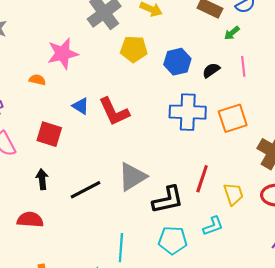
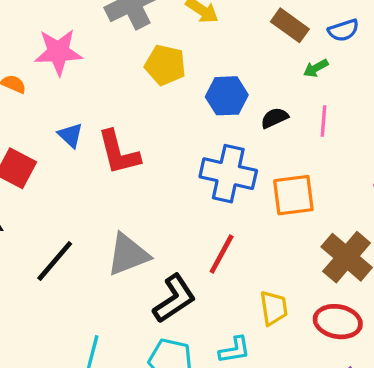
red line: (202, 179) -> (222, 254), moved
black line: (85, 190) -> (55, 261), turned -32
black L-shape: (168, 200) -> (174, 299), turned -32

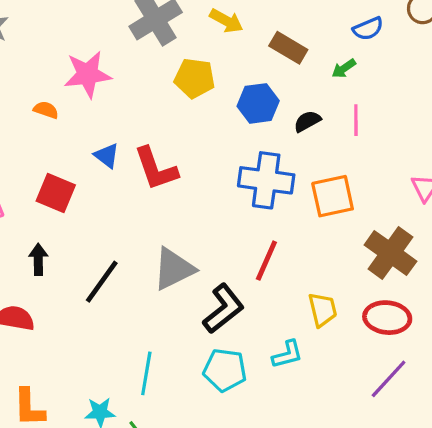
brown rectangle: (290, 25) -> (288, 48), moved

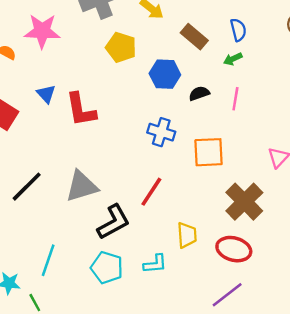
blue semicircle: (368, 29) -> (238, 30), moved, turned -90
blue cross: (266, 180) -> (161, 132), size x0.7

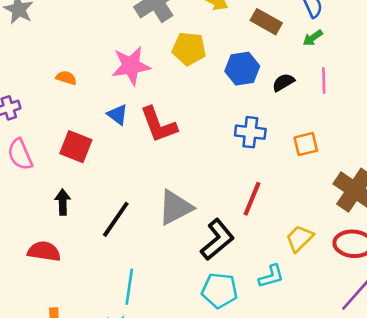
pink star: (42, 31) -> (131, 66), moved
orange square: (209, 152) -> (306, 144), size x0.7
yellow trapezoid: (187, 235) -> (300, 238), turned -120
cyan line: (48, 260) -> (129, 287), moved

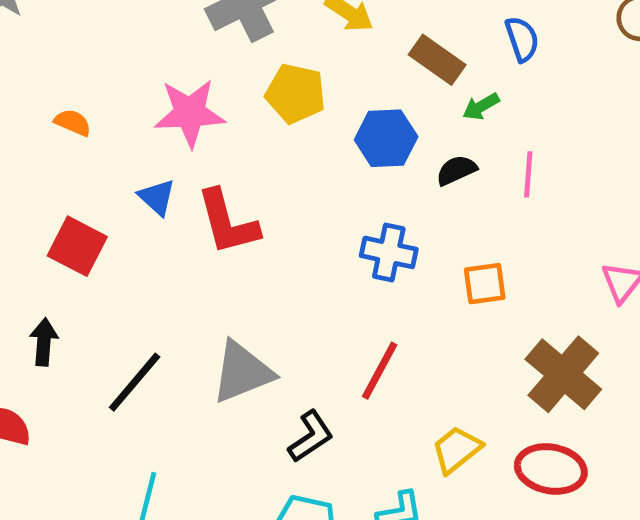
green arrow: (313, 38) -> (481, 106), moved
black L-shape: (217, 240) -> (311, 436), size x0.7

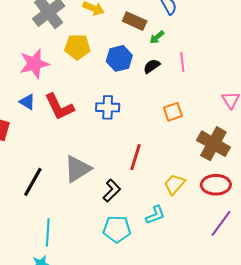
blue cross: (389, 252) -> (108, 107), moved

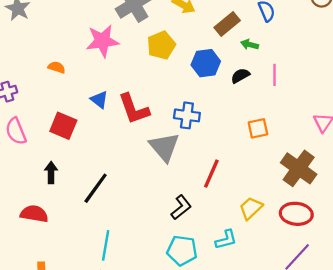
brown rectangle: (135, 21) -> (227, 24), turned -70
green arrow: (157, 37) -> (250, 45), turned 49
yellow pentagon: (77, 47) -> (161, 45), turned -30
pink star: (34, 64) -> (102, 41), moved
gray triangle: (78, 169) -> (164, 147), moved, turned -44

